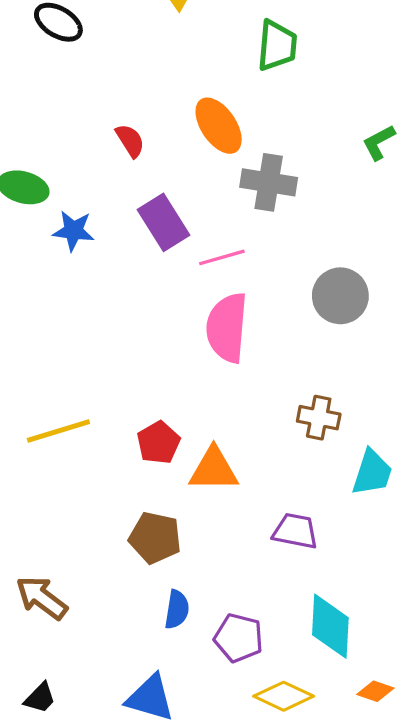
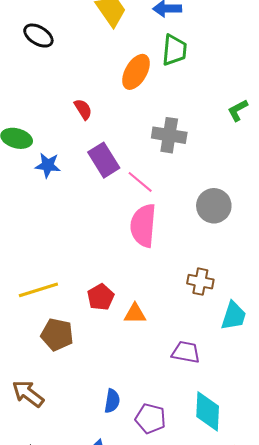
orange ellipse: (219, 126) -> (136, 72), moved, turned 64
pink line: (222, 257) -> (140, 182), turned 56
orange triangle: (214, 469) -> (135, 314), size x0.7
brown pentagon: (155, 538) -> (57, 334), moved

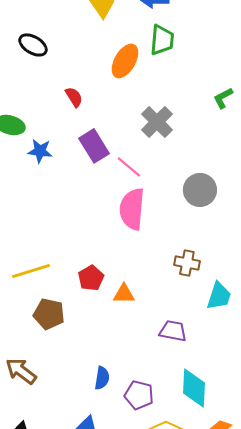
black ellipse: (38, 36) -> (33, 45), moved
gray cross: (169, 135) -> (157, 122), turned 36

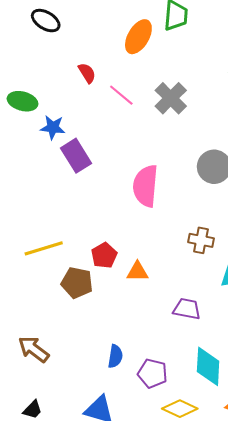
purple rectangle: (94, 146) -> (76, 156), moved
pink line: (129, 167) -> (121, 95), moved
brown pentagon: (49, 314) -> (77, 283), moved

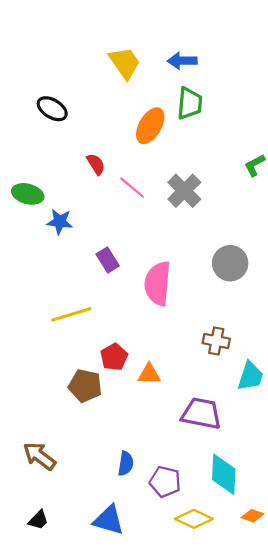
purple rectangle: (76, 156) -> (108, 260), moved, size x0.7
yellow line: (44, 248) -> (71, 314), moved
purple trapezoid: (187, 309) -> (201, 413), size x1.4

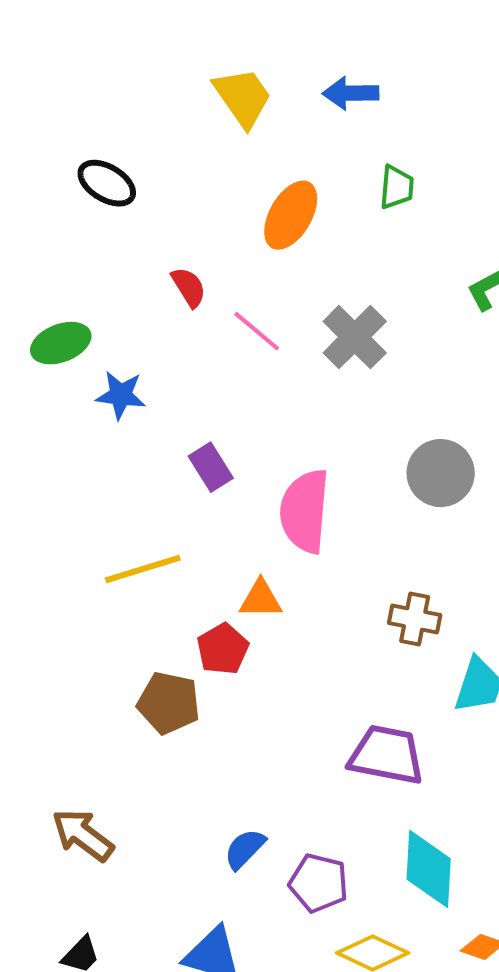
green trapezoid: (190, 103) -> (397, 187), moved, size x0.7
green ellipse: (28, 194) -> (61, 343), turned -36
orange triangle: (149, 374) -> (261, 599), moved
blue semicircle: (126, 464) -> (245, 849), turned -145

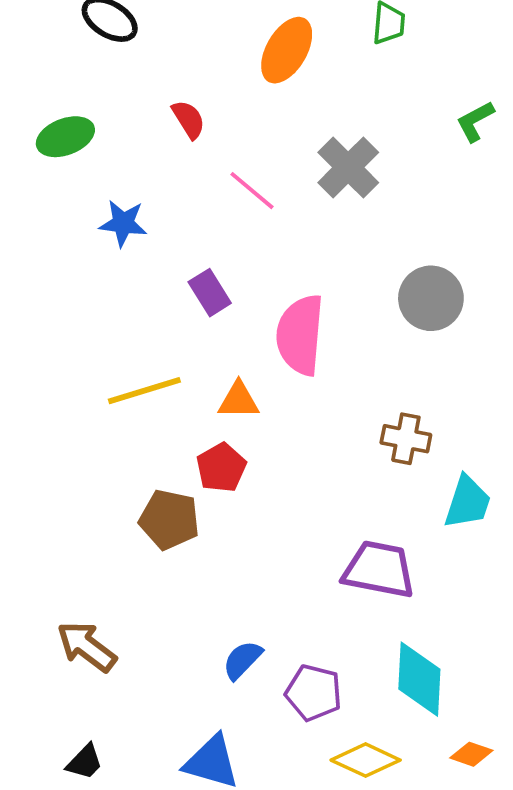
pink line: (257, 331) -> (252, 191), moved
green ellipse: (61, 343) -> (65, 137), moved
orange triangle: (261, 599) -> (239, 400), moved

